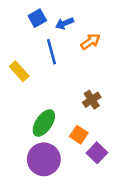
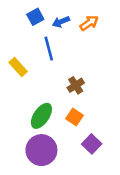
orange arrow: (90, 41) -> (89, 23), moved
brown cross: (92, 100) -> (76, 85), moved
orange square: (79, 135) -> (74, 117), moved

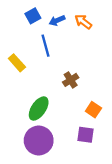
orange arrow: (89, 23) -> (83, 22), turned -108
orange square: (74, 117) -> (93, 110), moved
purple square: (92, 144) -> (85, 135), turned -36

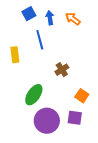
blue arrow: (57, 21) -> (50, 18), turned 104
yellow rectangle: (17, 63) -> (15, 55), turned 35
purple circle: (39, 140) -> (47, 121), moved

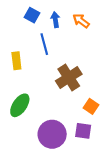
blue square: (29, 14) -> (32, 15), turned -32
brown cross: (62, 70) -> (69, 77), size x1.6
green ellipse: (34, 95) -> (20, 105), moved

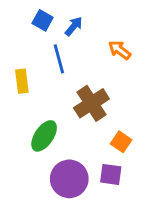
blue arrow: (55, 20) -> (74, 26), turned 48
orange arrow: (81, 21) -> (120, 50), moved
green ellipse: (20, 105) -> (44, 136), moved

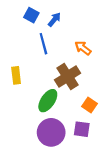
orange arrow: (120, 50) -> (83, 48), moved
yellow rectangle: (22, 81) -> (16, 75), moved
green ellipse: (44, 136) -> (48, 101), moved

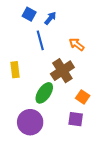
purple circle: (51, 132) -> (30, 122), moved

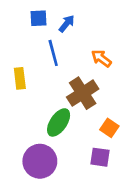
blue square: (29, 14) -> (39, 18), turned -32
yellow rectangle: (15, 70) -> (20, 78), moved

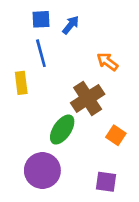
blue line: (53, 53) -> (41, 53), moved
purple square: (100, 157) -> (106, 182), moved

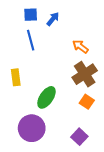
yellow rectangle: (21, 83) -> (16, 77), moved
brown cross: (88, 98) -> (85, 74), moved
purple square: (106, 182) -> (79, 137), turned 35

